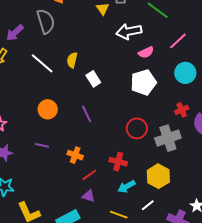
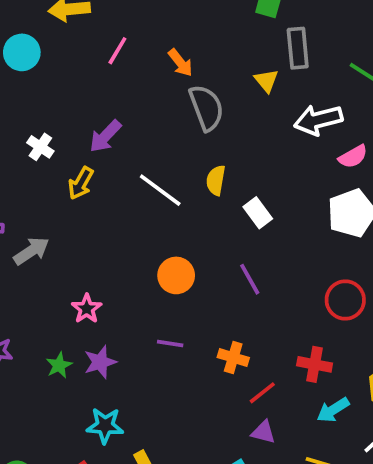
gray semicircle: (46, 21) -> (206, 108), moved

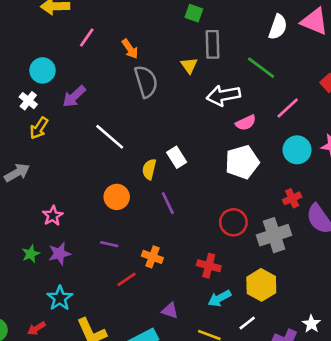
cyan circle: (22, 52) -> (42, 70), moved
yellow semicircle: (216, 180) -> (149, 169), moved
yellow arrow: (81, 183) -> (39, 128), moved
red line: (262, 393) -> (126, 279), moved
cyan star: (105, 426) -> (60, 298), turned 30

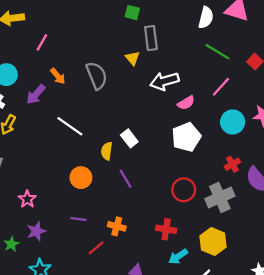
orange arrow: (130, 49) -> (58, 76), moved
green line: (261, 68) -> (217, 52), moved
green star: (31, 254) -> (11, 244), moved

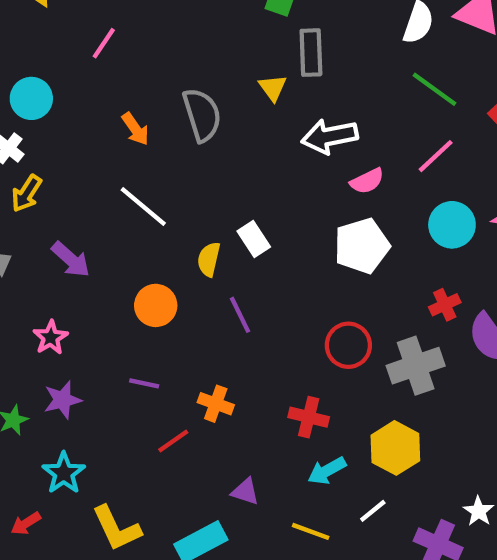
orange arrow: (58, 76) -> (135, 129), moved
purple arrow: (36, 94) -> (71, 260), moved, turned -95

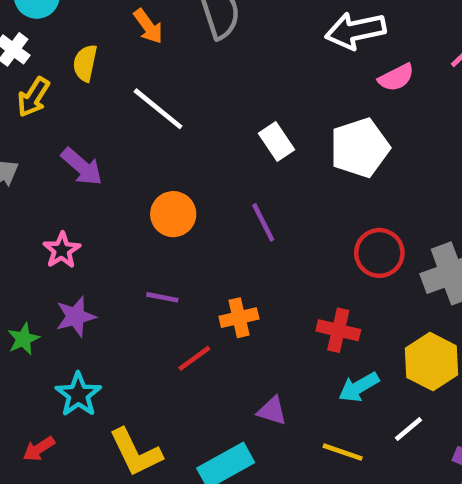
white pentagon: (362, 246) -> (360, 148), moved
yellow semicircle: (209, 259) -> (85, 63), moved
orange cross: (216, 404) -> (239, 318), turned -32

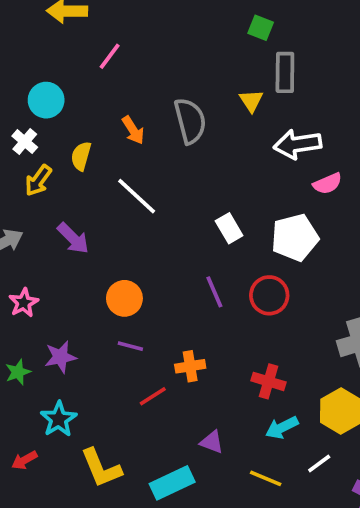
orange circle: (173, 214) -> (124, 298), moved
pink star: (62, 250) -> (24, 303), moved
red circle: (379, 253) -> (269, 295), moved

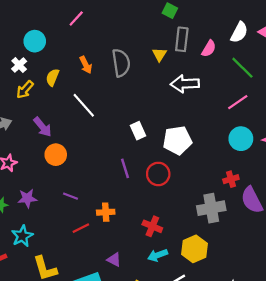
pink semicircle: (327, 184) -> (209, 49), moved, turned -42
orange circle: (124, 298) -> (56, 155), moved

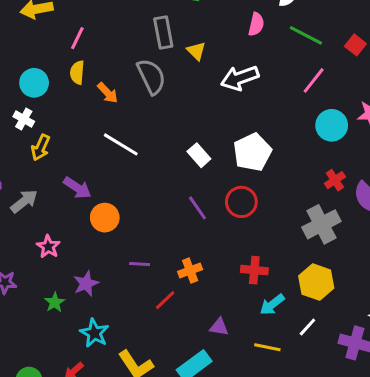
gray rectangle: (182, 39) -> (163, 33), moved
yellow semicircle: (52, 77) -> (77, 73), moved

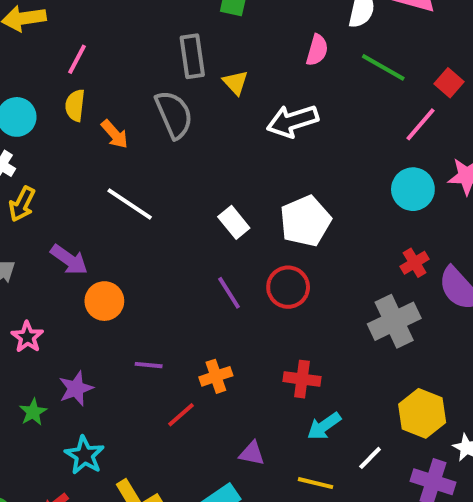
pink line: (314, 80) -> (420, 124), moved
yellow hexagon: (316, 282) -> (422, 413), moved

